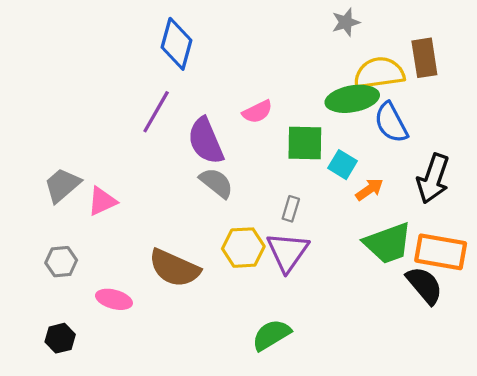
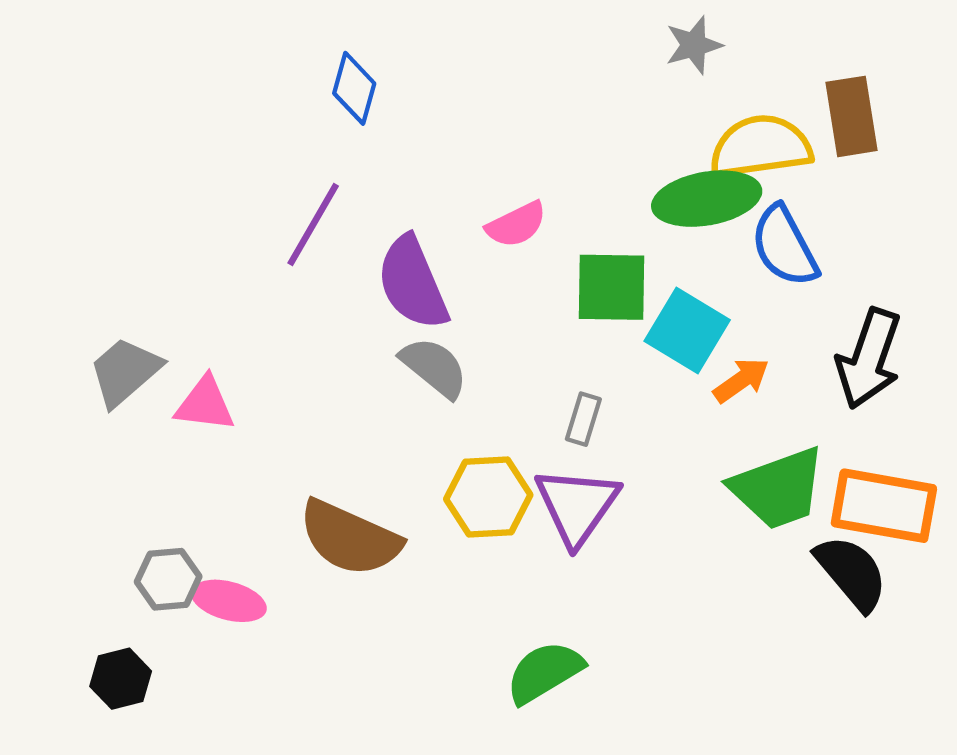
blue diamond: (177, 44) -> (354, 88), size x0.7
cyan square: (343, 165) -> (687, 331), size x1.4
pink triangle: (102, 201) -> (205, 404), turned 32
gray hexagon: (61, 262) -> (168, 579), moved

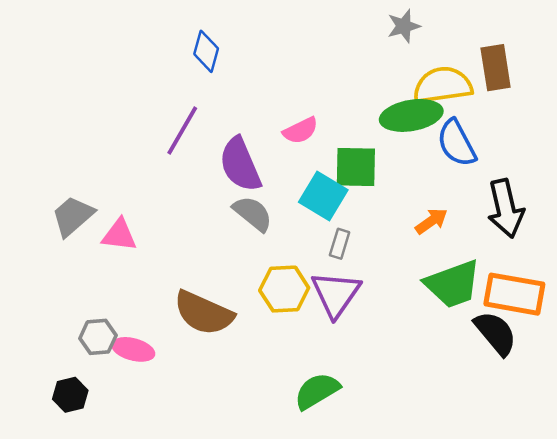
cyan square: (687, 331) -> (323, 196), moved
black arrow: (869, 359) -> (506, 209), turned -32

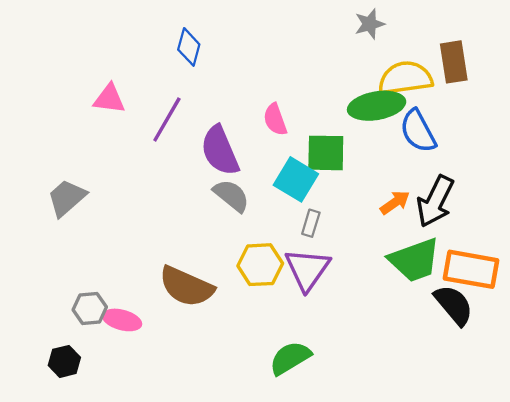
pink semicircle: (301, 131) -> (275, 120), turned 96
black arrow: (506, 209) -> (435, 201), moved, turned 39
pink triangle: (119, 235) -> (109, 99), moved

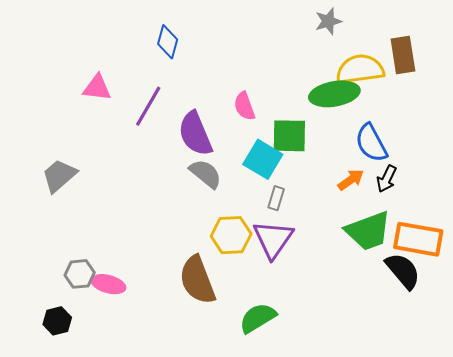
blue semicircle: (418, 131) -> (371, 143), moved
black arrow: (435, 201) -> (387, 179), size x0.6
brown semicircle: (186, 287) -> (197, 280), moved, turned 45

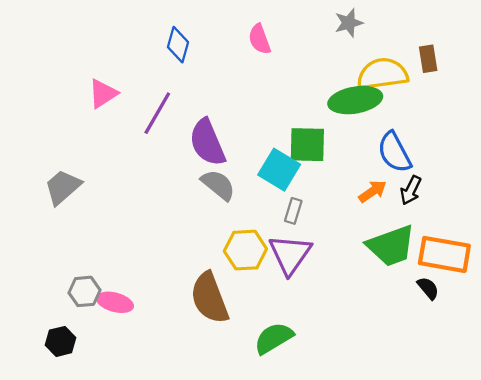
brown rectangle: (403, 55) -> (428, 59), size x0.7
pink triangle: (97, 88) -> (103, 94), turned -40
pink semicircle: (244, 106) -> (260, 39), moved
black semicircle: (403, 271) -> (428, 288), size x0.6

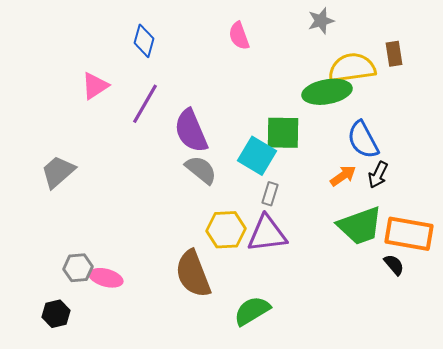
blue diamond: (178, 45) -> (144, 41), moved
purple triangle: (290, 254) -> (267, 234), turned 48

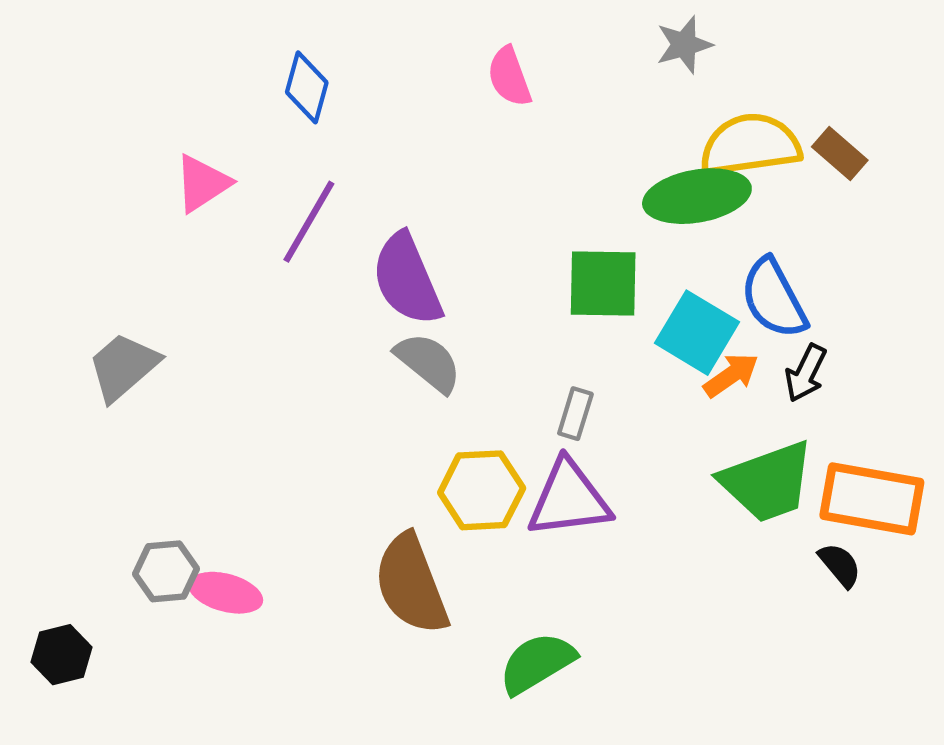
brown rectangle: (394, 54) -> (840, 153), moved, turned -40
cyan square: (257, 156) -> (697, 333), moved
black hexagon: (56, 314) -> (62, 655), moved

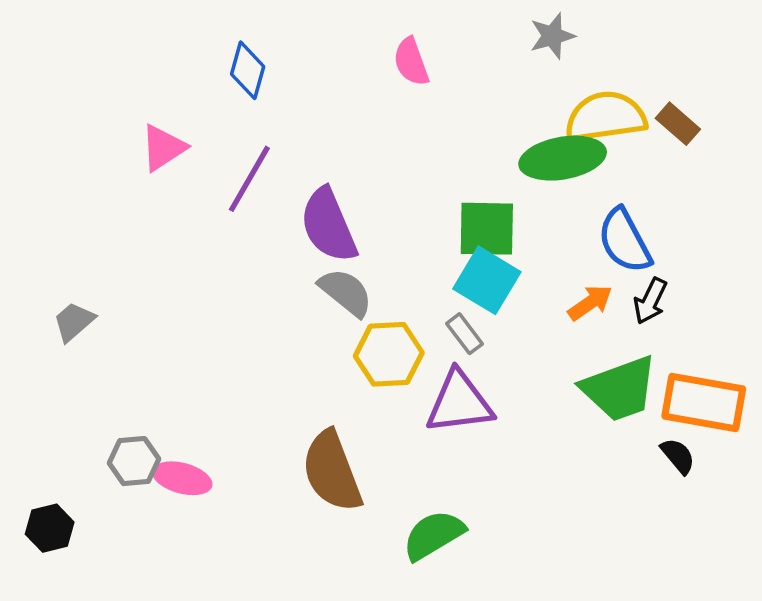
cyan square: (697, 333) -> (487, 280), moved
gray trapezoid: (123, 367) -> (74, 322), moved, size x0.7
gray rectangle: (575, 414) -> (464, 334), turned -54
yellow hexagon: (482, 490) -> (389, 354), moved

